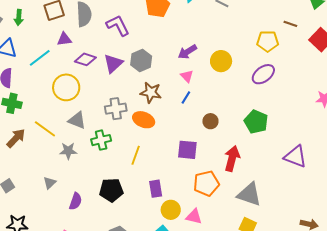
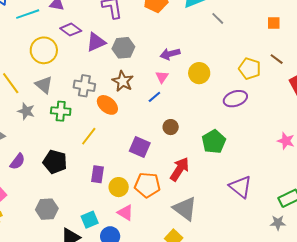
yellow circle: (171, 210) -> (119, 187), moved

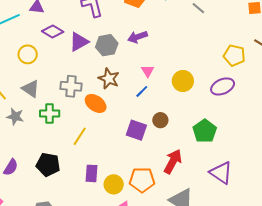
yellow circle: (44, 50) -> (28, 54), size x0.7
purple arrow: (170, 54) -> (138, 37), moved
yellow circle: (199, 73) -> (183, 81), moved
purple square: (140, 147) -> (136, 130), moved
purple triangle: (240, 187) -> (221, 173), moved

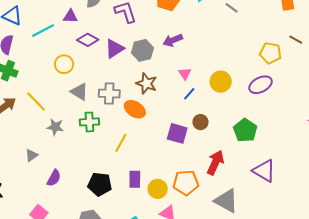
gray triangle: (31, 89) -> (79, 92), moved
blue line: (142, 91) -> (189, 94), moved
black pentagon: (48, 165) -> (100, 184), moved

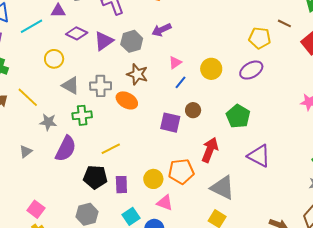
pink triangle: (185, 74) -> (175, 63), turned 32
yellow line: (121, 143) -> (111, 149), moved, turned 36
purple semicircle: (54, 178) -> (66, 149), moved, size x1.5
purple rectangle: (135, 179) -> (121, 185), moved

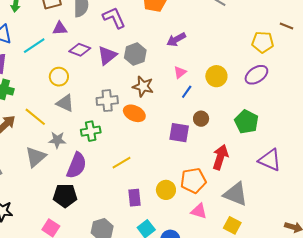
purple arrow: (161, 30) -> (176, 39), moved
gray triangle: (71, 86) -> (65, 103), moved
gray triangle: (26, 151) -> (36, 157), moved, size x1.6
black pentagon: (95, 177) -> (65, 196), moved
pink triangle: (165, 203) -> (199, 211), moved

